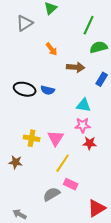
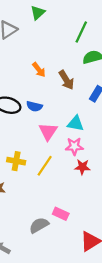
orange arrow: (52, 49) -> (39, 70), moved
brown arrow: (76, 67) -> (66, 80), turned 54
pink triangle: (56, 138) -> (48, 131), moved
yellow line: (63, 163) -> (45, 166), moved

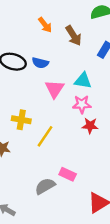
yellow line: (45, 166) -> (45, 136), moved

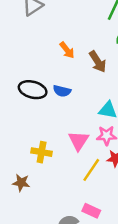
pink triangle: (55, 89) -> (79, 141), moved
yellow line: (45, 136) -> (91, 170), moved

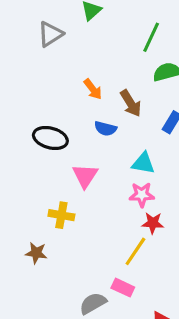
blue semicircle: (62, 91) -> (105, 129), moved
pink triangle: (79, 141) -> (85, 176), moved
yellow line: (91, 170) -> (135, 251), moved

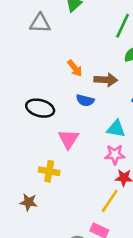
gray triangle: (50, 34) -> (40, 23), turned 35
brown arrow: (131, 103) -> (106, 80), turned -55

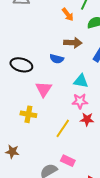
orange arrow: (75, 68) -> (68, 14), moved
yellow line: (110, 201) -> (63, 128), moved
brown star: (29, 202) -> (12, 152), moved

